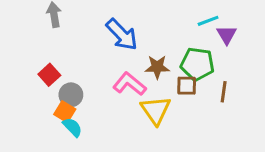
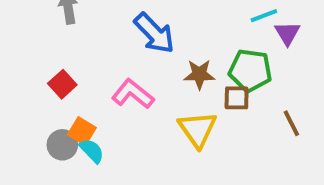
pink L-shape: (129, 84) -> (133, 94), moved
brown line: (224, 92) -> (291, 123), moved, turned -35
gray circle: (71, 95) -> (62, 145), moved

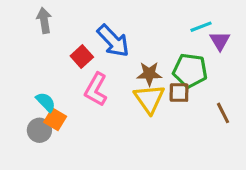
red square: (62, 84) -> (82, 56), moved
pink L-shape: (133, 94) -> (96, 89), turned -100
yellow triangle: (197, 129) -> (149, 99), moved
cyan semicircle: (92, 151) -> (46, 102), moved

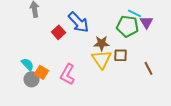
cyan line: (201, 27) -> (134, 13), turned 48
green pentagon: (190, 71) -> (127, 26), moved
pink L-shape: (96, 89) -> (67, 74), moved
cyan semicircle: (46, 102) -> (27, 64), moved

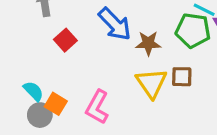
red square: (58, 32) -> (65, 40), moved
brown star: (101, 43) -> (148, 43), moved

